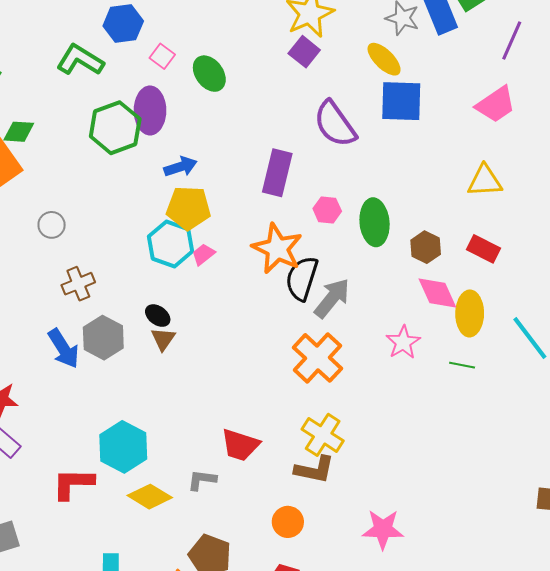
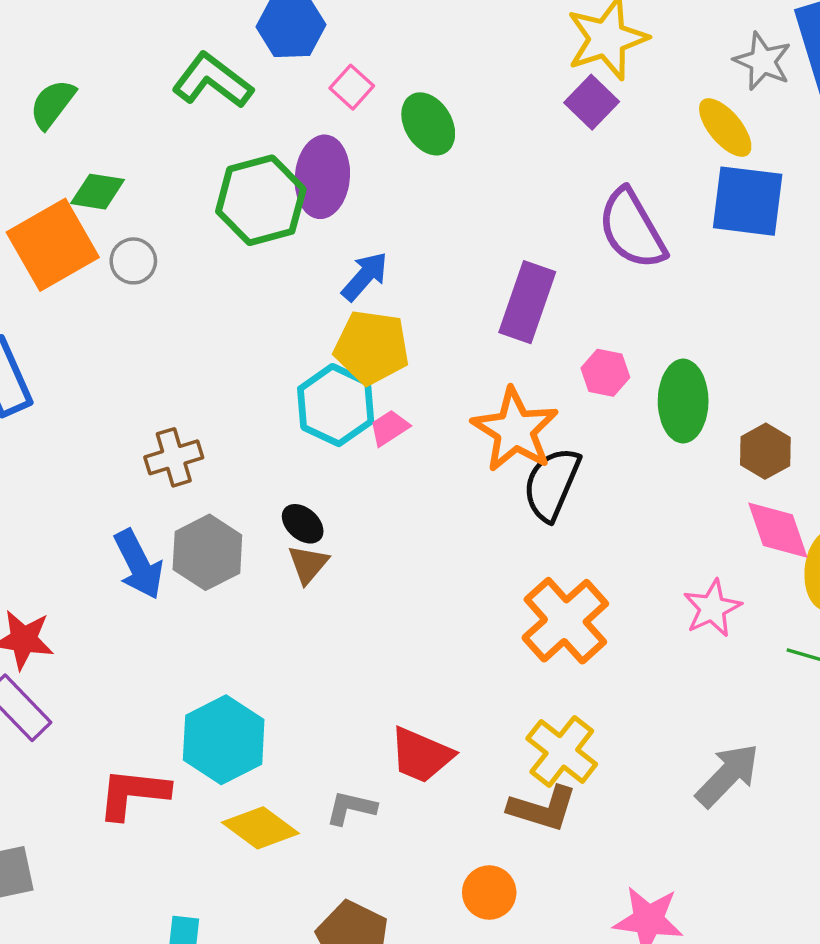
blue arrow: (180, 167) -> (365, 276), turned -36
gray circle: (52, 225) -> (133, 261), moved
gray arrow: (332, 298) -> (728, 775), moved

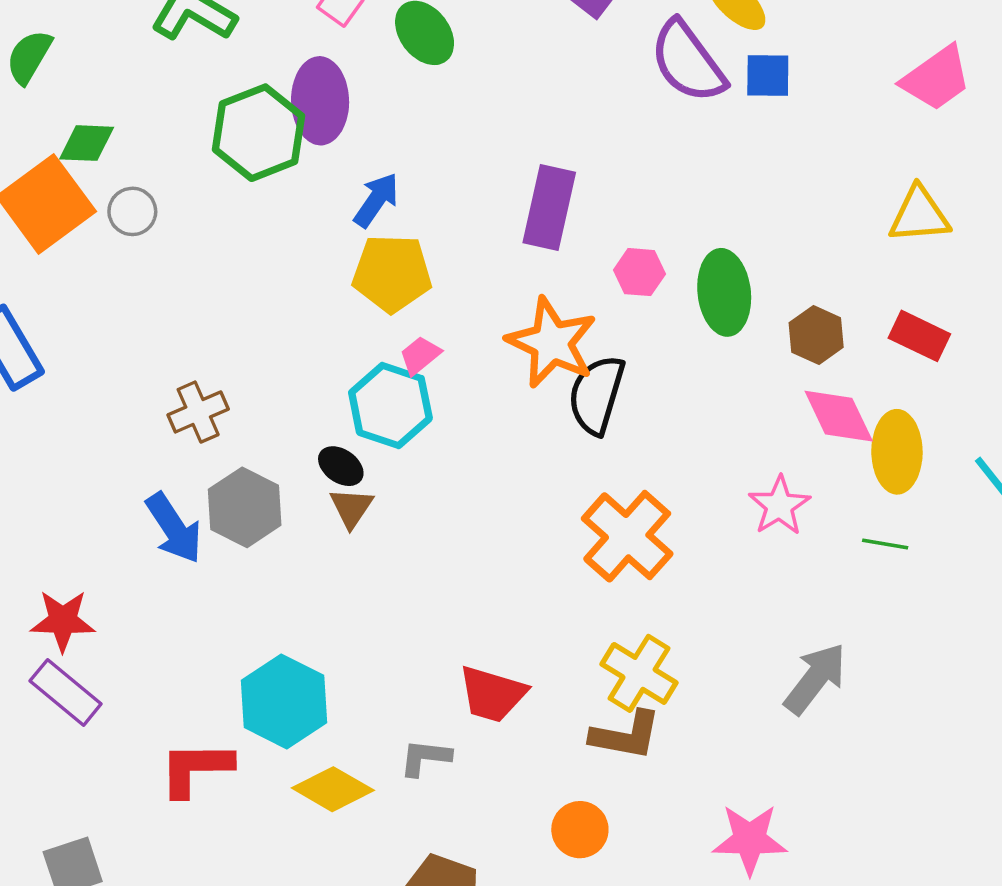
blue square: (748, 201) -> (768, 75), size x0.6
purple semicircle: (632, 229) -> (688, 62), moved
cyan hexagon: (336, 405) -> (390, 405), moved

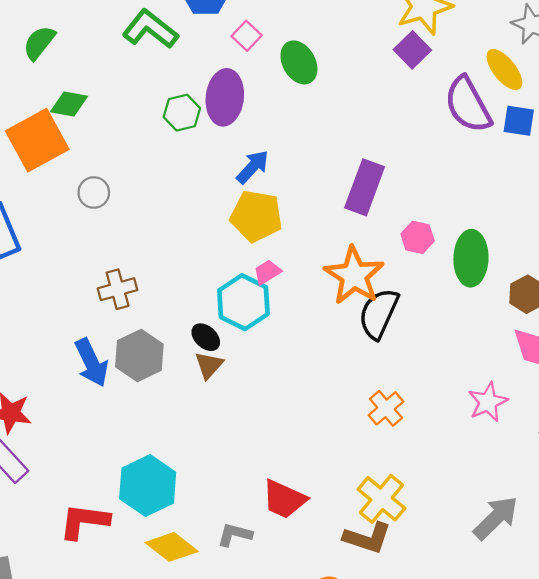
green hexagon: (258, 133) -> (182, 113), size x0.6
gray circle: (132, 211) -> (94, 193), moved
orange cross: (627, 536) -> (386, 408), size x0.6

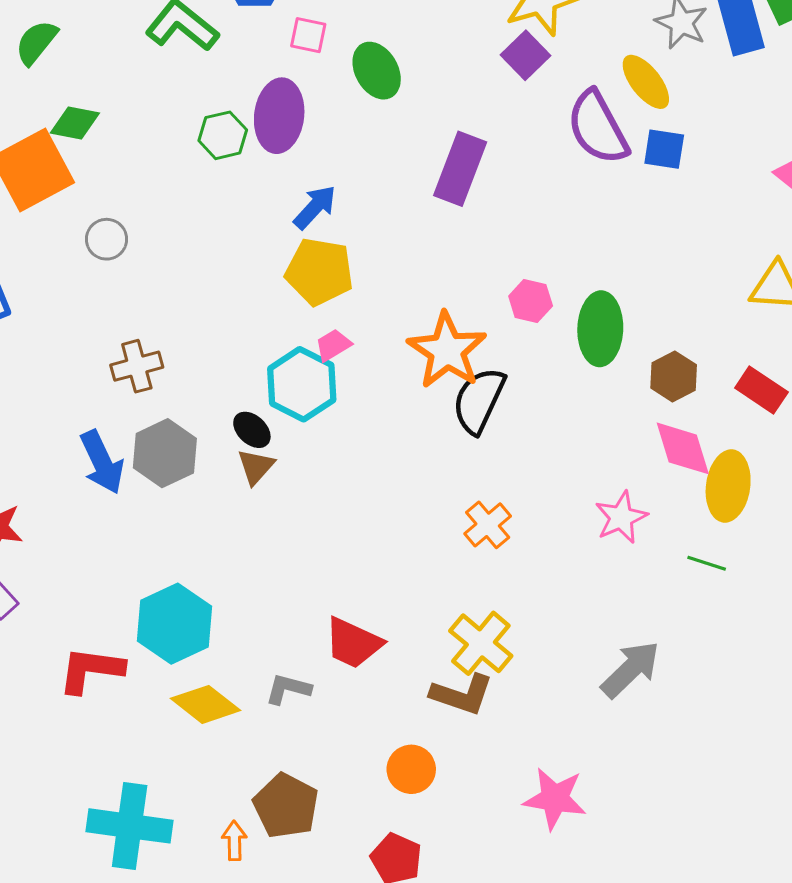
pink square: (247, 36) -> (308, 35), turned -32
purple rectangle: (365, 187) -> (460, 169), moved

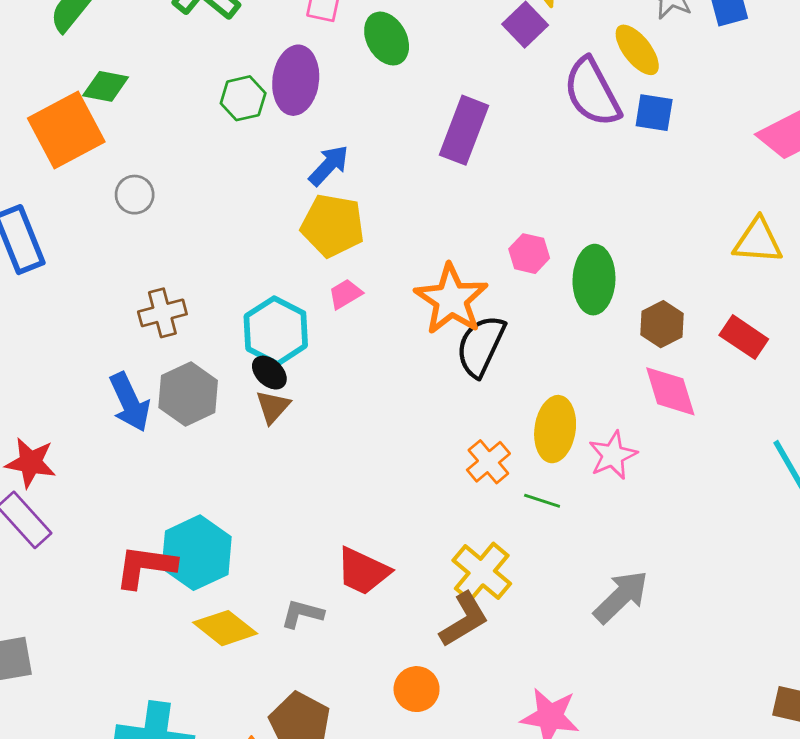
cyan hexagon: (302, 384) -> (276, 331), moved
yellow ellipse: (728, 486) -> (555, 429), moved
green line: (707, 563) -> (542, 501), moved
red L-shape: (91, 670) -> (145, 566), moved
brown L-shape: (462, 694) -> (464, 620), turned -50

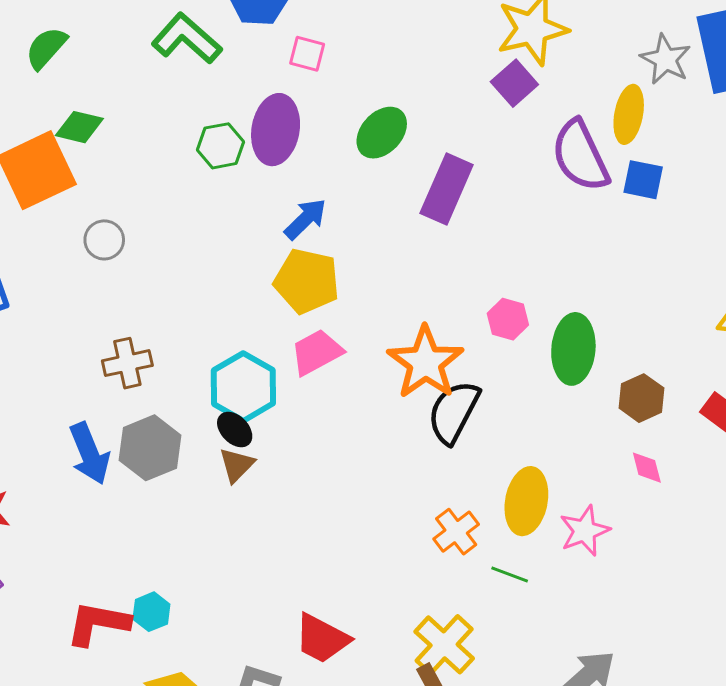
green ellipse: (387, 39) -> (382, 133), moved, turned 69
yellow ellipse: (637, 50) -> (629, 114), turned 46
pink trapezoid: (345, 294) -> (317, 352), size x1.5
pink diamond: (670, 391) -> (647, 468), size x0.6
cyan hexagon: (197, 553) -> (151, 612), size x0.5

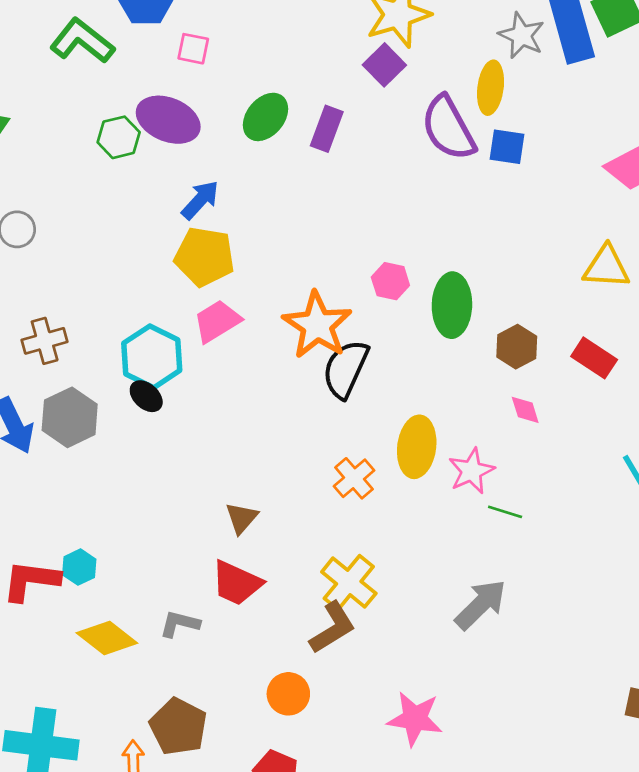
purple ellipse: (276, 130) -> (168, 120), turned -74
purple rectangle: (447, 189) -> (327, 129), moved, size x0.7
brown triangle: (237, 465) -> (242, 518), moved
green line: (510, 574) -> (505, 512), moved

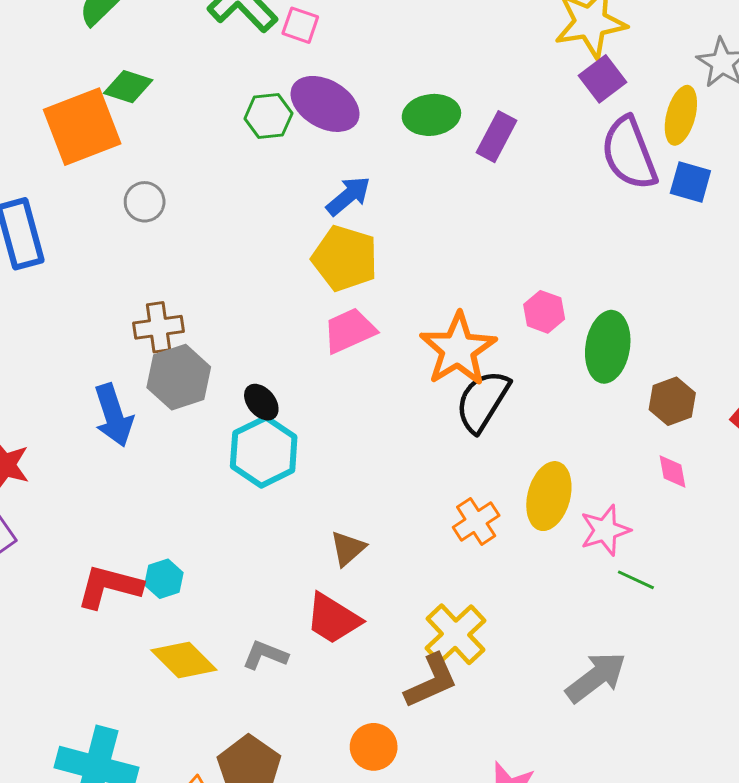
pink square: (193, 49) -> (300, 25), moved
purple square: (384, 65) -> (603, 79), moved
green ellipse: (265, 117) -> (431, 115), turned 36
cyan hexagon: (152, 357) -> (264, 452), moved
gray hexagon: (70, 417) -> (179, 377), moved

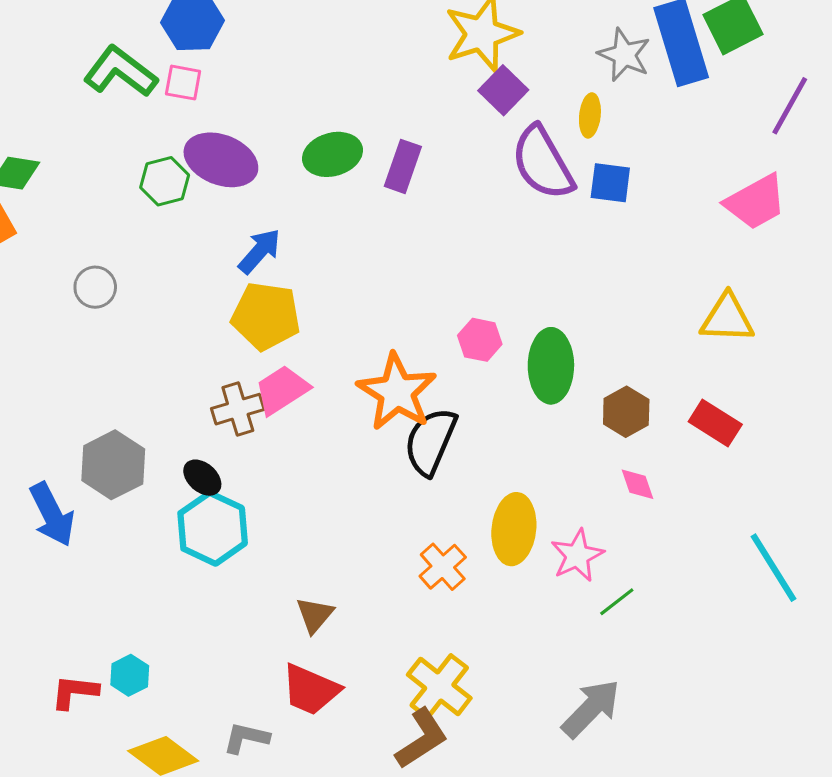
yellow ellipse: (681, 115) -> (590, 115), size x0.7
gray circle: (145, 202) -> (95, 287), moved
brown cross: (159, 327) -> (238, 409), moved
green line: (636, 580) -> (617, 602), turned -54
red L-shape: (109, 587) -> (75, 692), size x0.7

